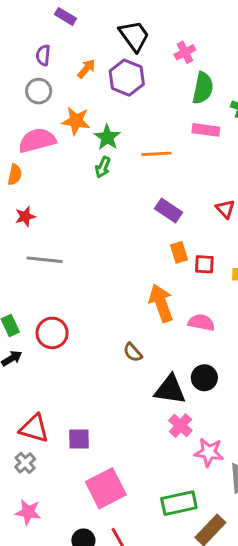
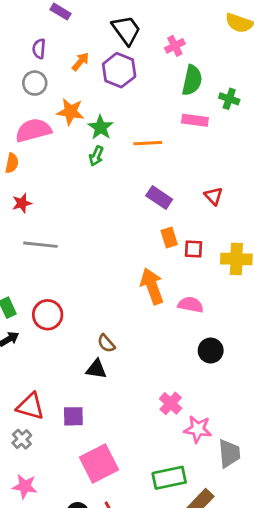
brown semicircle: (133, 352) -> (106, 343), moved
black circle: (204, 378) -> (211, 351), moved
black triangle: (170, 390) -> (96, 369), moved, size x0.7

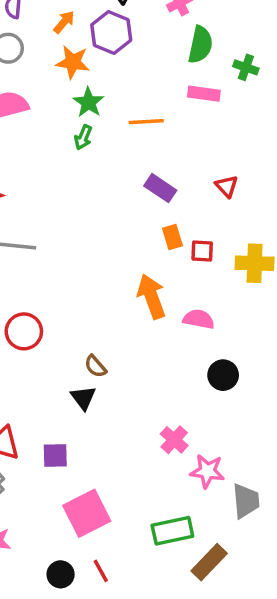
orange star: (70, 112) -> (73, 62), moved
black triangle: (96, 369) -> (83, 398), turned 45

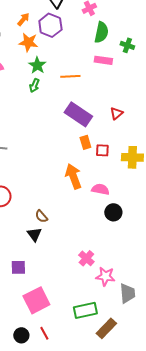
red triangle: (227, 186) -> (116, 113), turned 32
purple rectangle: (160, 188) -> (78, 114), size x1.5
black circle: (223, 375) -> (113, 212), moved

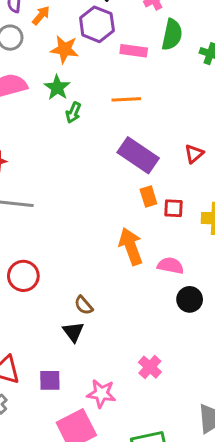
orange arrow: (23, 19) -> (41, 15), moved
pink rectangle: (103, 60) -> (134, 51), moved
green star: (37, 65) -> (57, 88), moved
pink star: (105, 276) -> (101, 394), moved

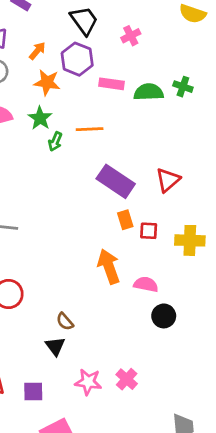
orange arrow: (41, 15) -> (37, 51), moved
green semicircle: (172, 35) -> (149, 92), moved, turned -104
orange line: (126, 99) -> (90, 129), moved
red triangle: (194, 154) -> (168, 180), size x1.4
pink star: (101, 394) -> (88, 382), moved

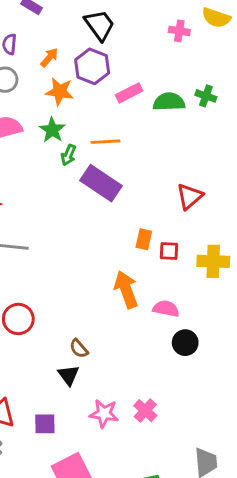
pink cross: (131, 36) -> (179, 31), moved, turned 36
pink rectangle: (112, 84) -> (129, 93), turned -35
purple rectangle: (116, 181) -> (101, 183), moved
orange rectangle: (125, 220) -> (144, 239), turned 30

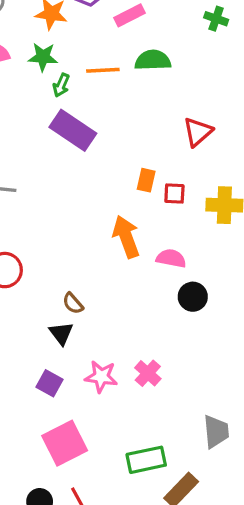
green semicircle: (169, 102) -> (153, 60), moved
green star: (52, 130) -> (43, 57), turned -30
purple rectangle: (101, 183) -> (73, 130), moved
purple square: (45, 424) -> (50, 383), moved, turned 30

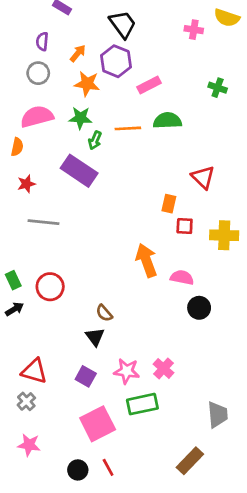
purple rectangle: (73, 130) -> (79, 171), moved
red triangle: (198, 132) -> (203, 177), turned -35
orange rectangle: (146, 180) -> (169, 204), moved
green rectangle: (146, 460) -> (142, 404), moved

